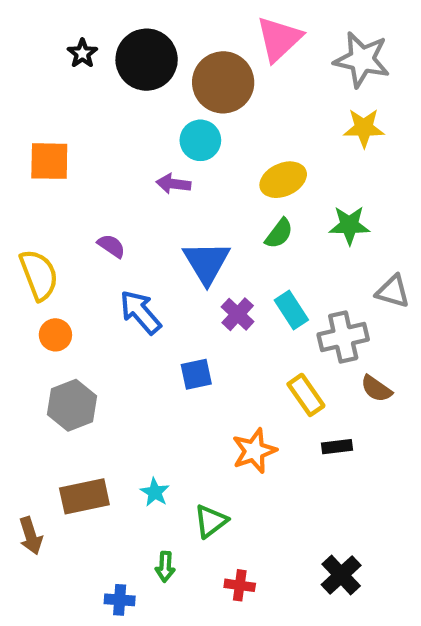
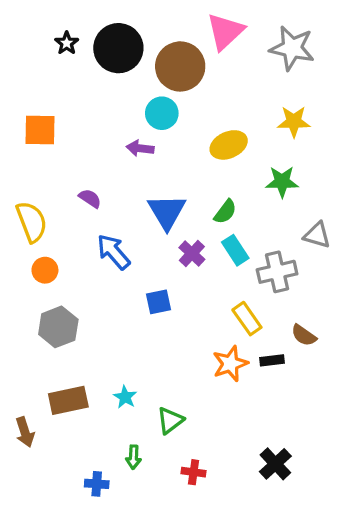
yellow star: (364, 128) -> (294, 122), moved
green semicircle: (279, 233) -> (225, 212), moved
brown semicircle: (376, 389) -> (304, 335), moved
orange star: (254, 451) -> (230, 364), moved

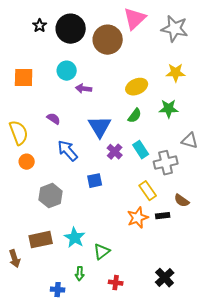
cyan circle: (162, 113) -> (67, 71), moved
green semicircle: (225, 212) -> (135, 116), moved
gray hexagon: (58, 327) -> (51, 196), moved
cyan star: (125, 397) -> (75, 238), size x1.5

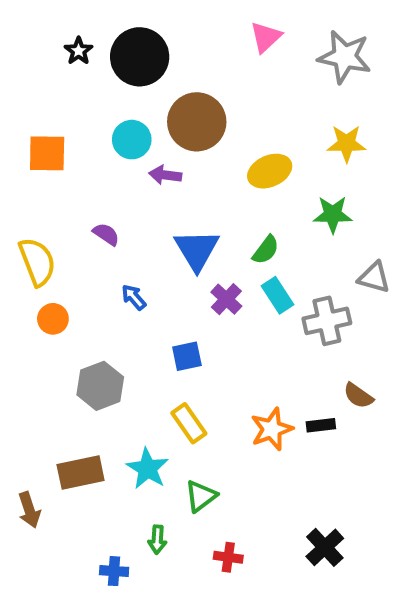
pink triangle: (135, 19) -> (266, 37), size x0.7
brown circle: (108, 40) -> (197, 122), moved
green semicircle: (135, 116) -> (266, 250), moved
blue arrow: (68, 151) -> (134, 297), size x0.6
yellow rectangle: (148, 191) -> (189, 423), moved

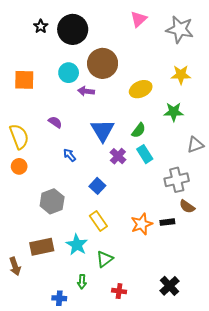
gray triangle: (374, 277) -> (195, 145), turned -36
orange circle: (53, 319) -> (19, 166), moved
gray cross: (327, 321) -> (177, 180), moved
blue square: (187, 356) -> (97, 186), turned -35

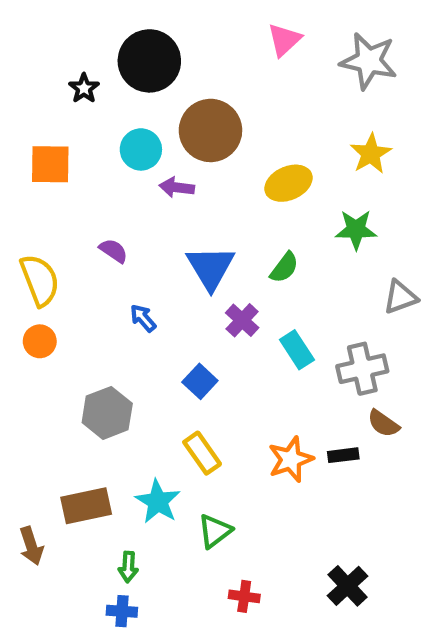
black star: (41, 26) -> (84, 88), moved
yellow star: (181, 75) -> (371, 154), turned -30
cyan rectangle: (145, 154) -> (297, 350), moved
green arrow: (82, 282) -> (128, 567), moved

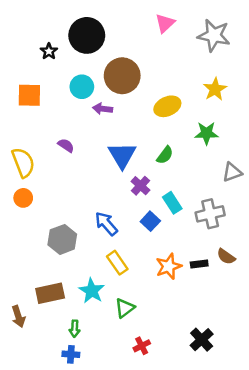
blue arrow: (143, 318) -> (106, 224), moved, size x1.5
blue square: (200, 381) -> (150, 221), moved
brown semicircle: (383, 424) -> (226, 257), moved
red cross: (244, 596) -> (142, 346), turned -35

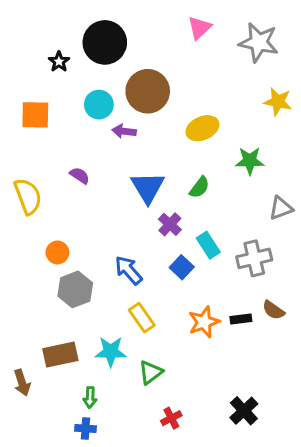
yellow star: (215, 89) -> (278, 102), moved, turned -30
orange circle: (23, 198) -> (57, 252), moved
cyan star: (92, 291) -> (111, 352), turned -30

